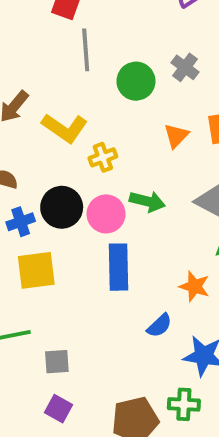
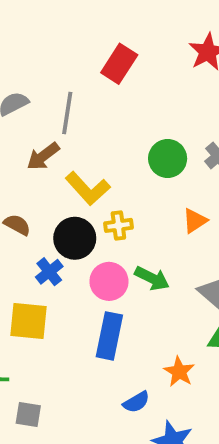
gray line: (86, 50) -> (67, 113), moved
black circle: (62, 207) -> (75, 238), moved
blue cross: (21, 222) -> (49, 272), moved, turned -32

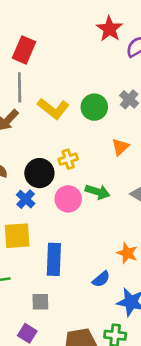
red rectangle: (119, 64) -> (24, 50), moved
yellow L-shape: (88, 188) -> (53, 109), moved
blue rectangle: (109, 336) -> (54, 259), moved
gray square: (28, 415) -> (40, 302), moved

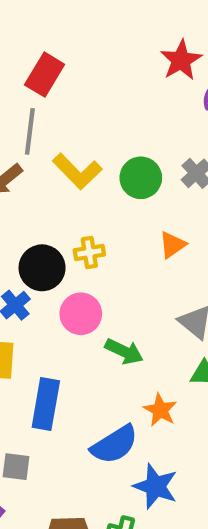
green arrow: (98, 192) -> (124, 351), moved
blue semicircle: (101, 279) -> (114, 445), size x1.6

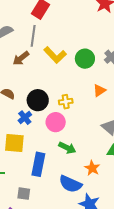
yellow cross: (89, 252) -> (66, 102), moved
green arrow: (124, 351) -> (67, 148), moved
blue semicircle: (114, 445) -> (70, 184), turned 55

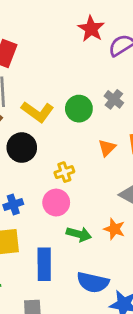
black circle: (38, 100) -> (22, 148), moved
blue cross: (25, 118) -> (13, 205), turned 32
orange star: (92, 168) -> (114, 229), moved

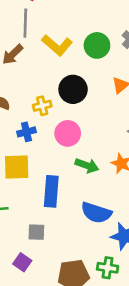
black circle: (22, 148) -> (73, 89), moved
yellow cross: (64, 172) -> (42, 106), moved

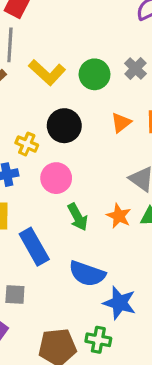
yellow cross: (42, 106) -> (27, 144), turned 36
green arrow: (87, 165) -> (78, 217), turned 40
blue rectangle: (51, 191) -> (34, 247), turned -36

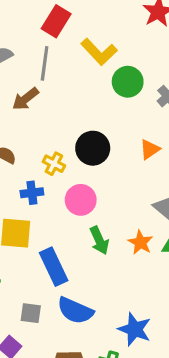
yellow L-shape: (47, 72) -> (99, 52), moved
green circle: (95, 74) -> (128, 82), moved
blue semicircle: (87, 274) -> (75, 311), moved

